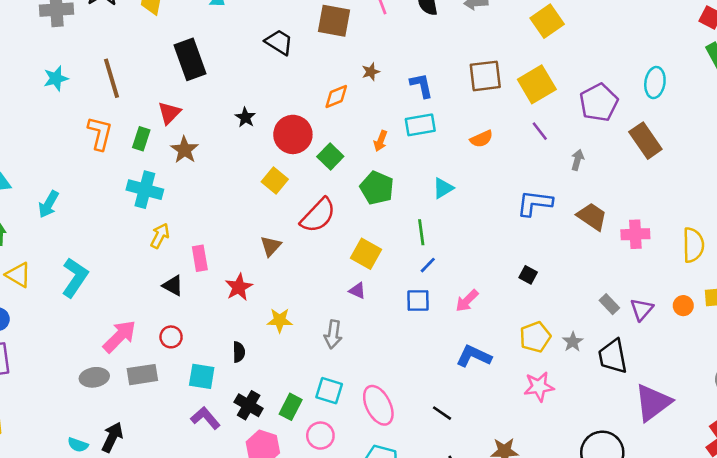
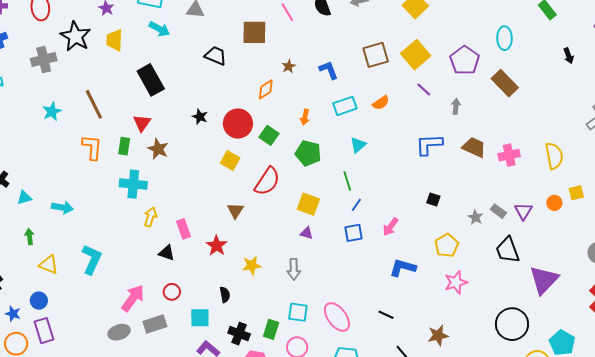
cyan rectangle: (420, 125) -> (345, 106), moved
cyan arrow: (48, 204) -> (62, 207), turned -100
gray star: (573, 342) -> (475, 217), moved

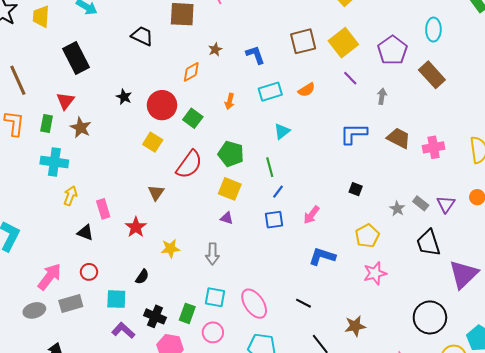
green pentagon: (308, 153) -> (231, 154), moved
black semicircle: (225, 295) -> (142, 277), turned 42

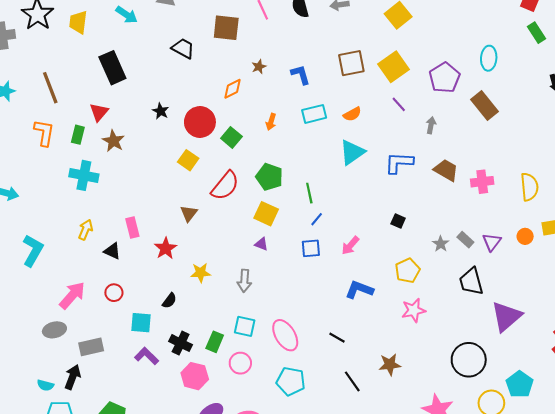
cyan triangle: (282, 131) -> (352, 152), moved, size x1.5
yellow arrow: (70, 196) -> (86, 230), moved
gray rectangle: (71, 304) -> (91, 347), moved

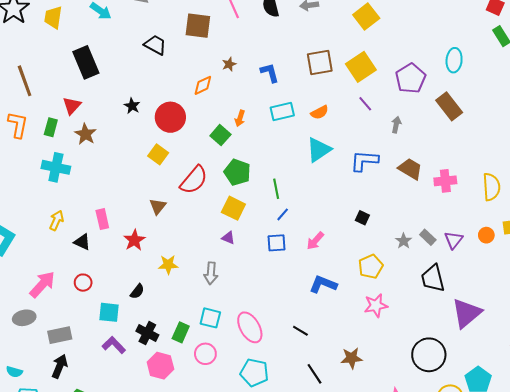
green square: (231, 137) -> (220, 135), moved
black arrow: (73, 377) -> (60, 366), moved

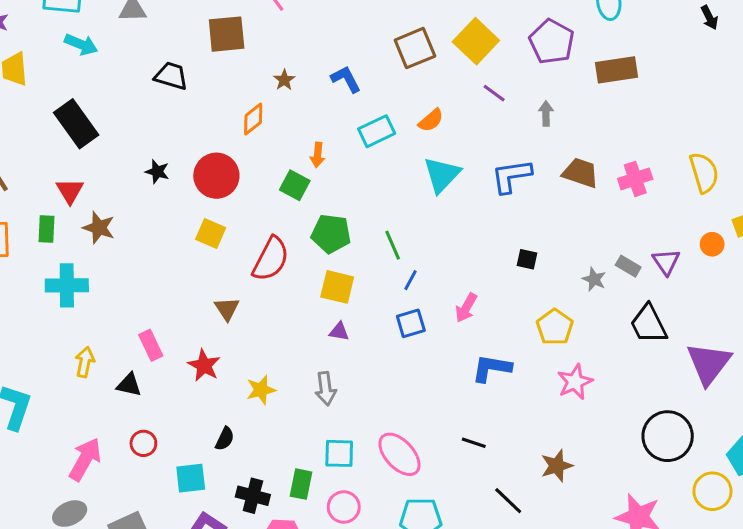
brown rectangle: (449, 106) -> (617, 70), turned -48

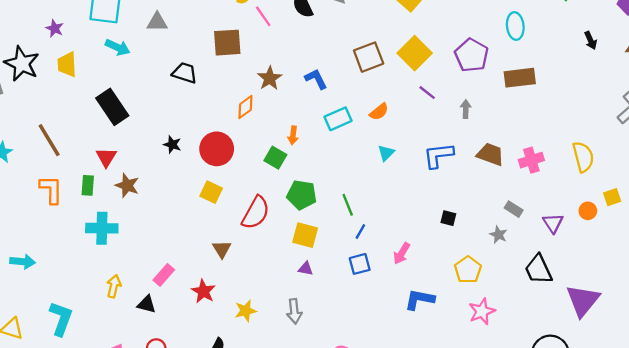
brown star: (284, 80) -> (270, 78), size x1.5
cyan triangle: (442, 175) -> (386, 153), size x0.6
gray rectangle: (628, 266) -> (514, 209), moved
pink rectangle: (151, 345) -> (164, 275), turned 65

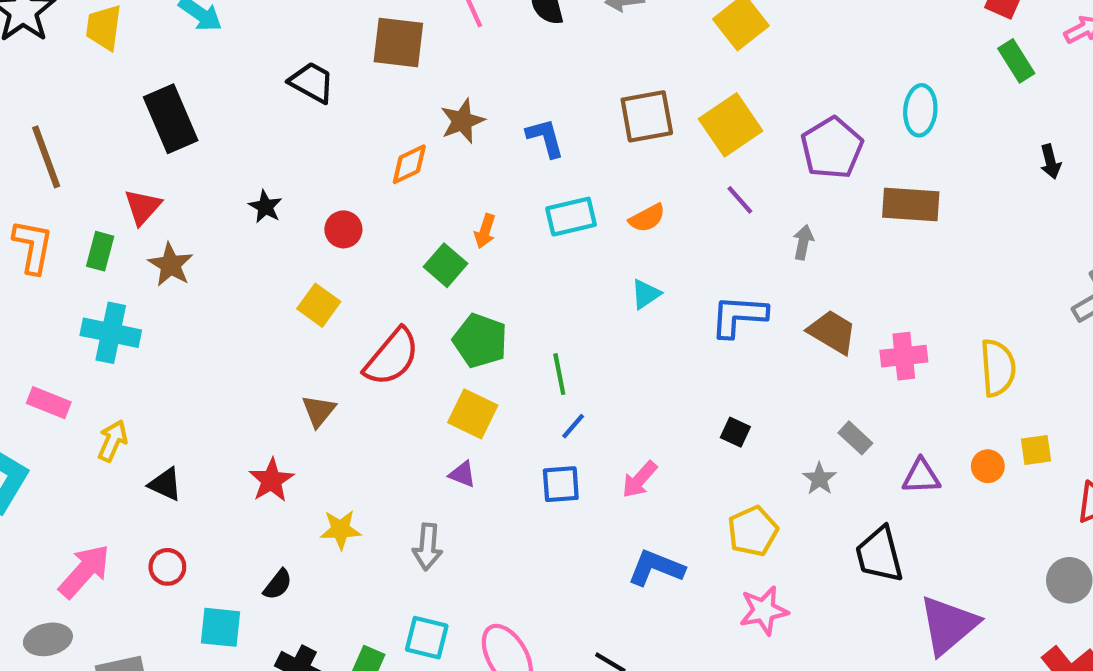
red circle: (217, 149) -> (343, 229), size x0.6
purple triangle: (553, 223) -> (921, 476), turned 50
pink rectangle: (164, 275) -> (49, 403), moved, turned 60

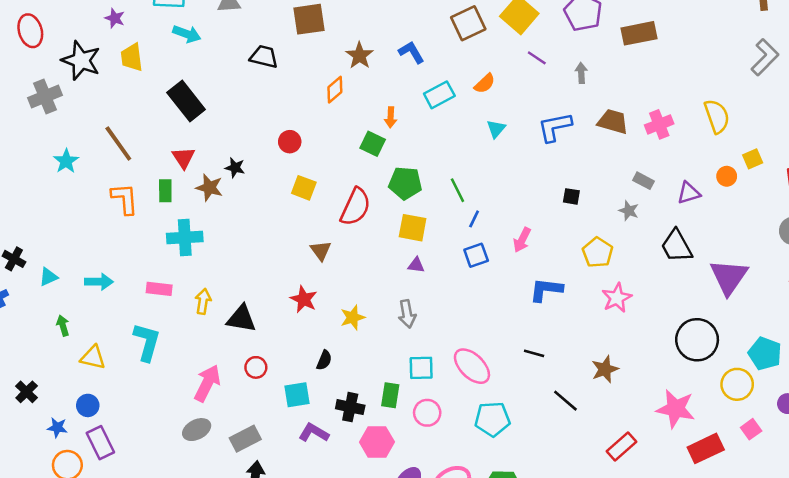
black star: (265, 207) -> (235, 168), moved
red circle: (343, 229) -> (290, 142), moved
black triangle: (165, 484) -> (241, 319), size x1.4

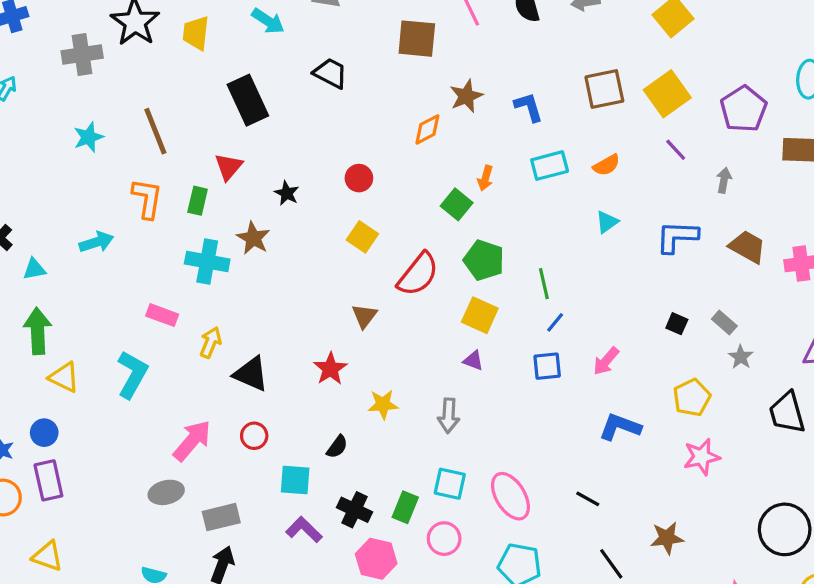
black trapezoid: (264, 57) -> (330, 73), moved
gray rectangle: (643, 181) -> (724, 323), moved
brown star: (209, 188) -> (253, 238), moved
cyan arrow: (99, 282) -> (96, 242), moved, turned -32
green arrow: (63, 326) -> (38, 331), size x1.8

